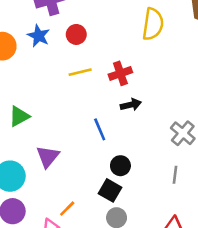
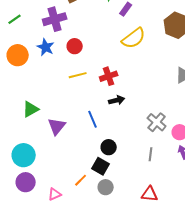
yellow semicircle: (153, 24) -> (134, 38), turned 45
purple triangle: (48, 157) -> (57, 126), moved
orange line: (67, 209) -> (81, 180), moved

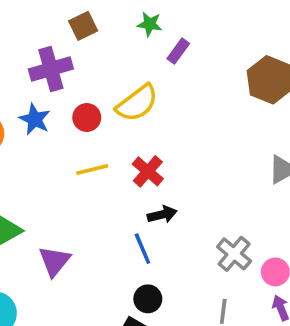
yellow semicircle: (134, 38) -> (137, 103), moved
red cross: (109, 76) -> (148, 171), turned -30
blue line: (93, 119) -> (142, 249), moved

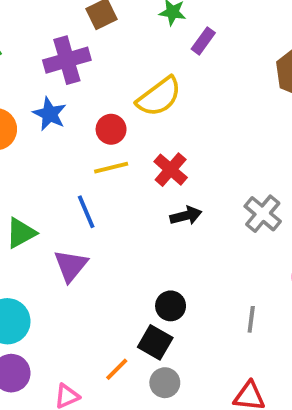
red circle: (87, 117) -> (111, 129), moved
blue line: (142, 249) -> (86, 212), moved
gray cross: (234, 254) -> (263, 214), moved

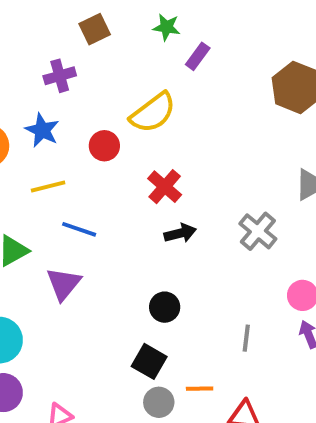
purple cross: (67, 60) -> (60, 76), size x0.7
yellow line: (111, 168) -> (48, 187), moved
blue line: (86, 212) -> (79, 229), turned -48
black circle: (171, 306) -> (165, 307), moved
orange line: (117, 369) -> (200, 389), moved, turned 44

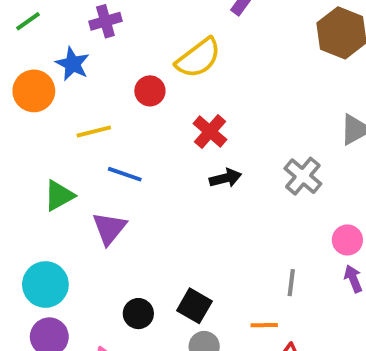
blue star: (42, 130) -> (73, 64), moved
black circle: (165, 307) -> (138, 314), moved
orange line: (200, 389) -> (264, 325), moved

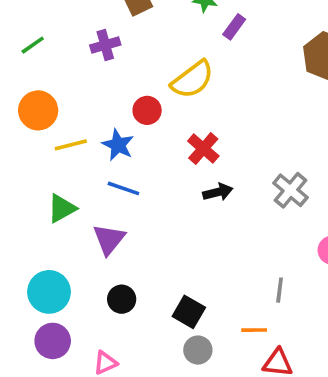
blue star: (73, 64) -> (118, 145), moved
yellow line: (94, 132) -> (71, 145), moved
black circle: (138, 314) -> (122, 299), moved

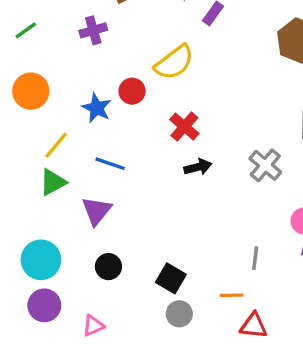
yellow line: (71, 145) -> (56, 145), moved, turned -36
blue star: (118, 145) -> (97, 108), moved

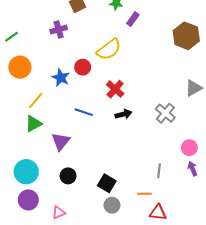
green line: (26, 30) -> (12, 37), moved
blue line: (110, 164) -> (84, 112), moved

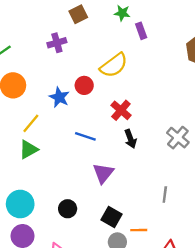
purple rectangle: (133, 19) -> (141, 31), turned -56
black arrow: (123, 114) -> (130, 139), turned 84
purple triangle: (61, 141) -> (103, 173), moved
gray line: (159, 171) -> (165, 195), moved
orange line: (144, 194) -> (139, 230), moved

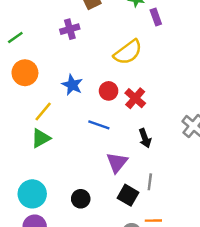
red circle: (84, 85) -> (109, 91), moved
black arrow: (130, 139) -> (145, 138), moved
gray line: (165, 195) -> (150, 182), moved
black square: (111, 217) -> (128, 195), moved

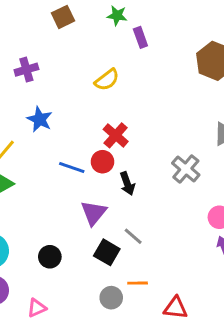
purple cross: (70, 29) -> (26, 70), moved
yellow semicircle: (128, 52) -> (107, 80), size x0.7
red circle: (109, 91) -> (102, 162), moved
gray line: (150, 182) -> (133, 236), turned -56

